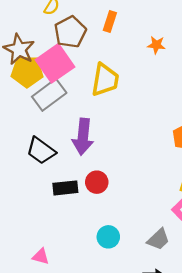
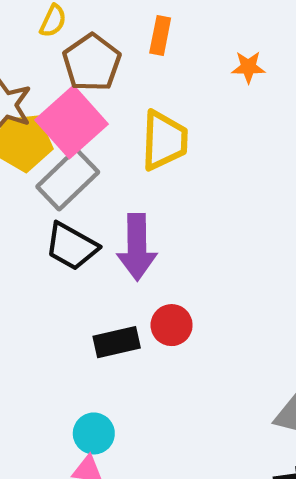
black trapezoid: (41, 151) -> (71, 246), moved
cyan circle: (108, 237) -> (94, 433), moved

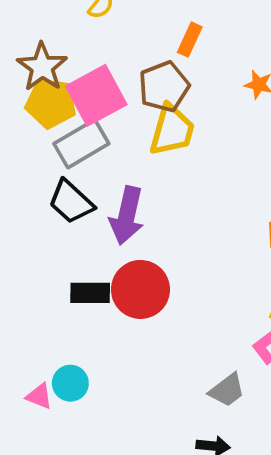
brown pentagon: (92, 63) -> (164, 87), moved
red circle: (172, 325) -> (140, 289), size x1.6
cyan circle: (94, 433) -> (70, 383), moved

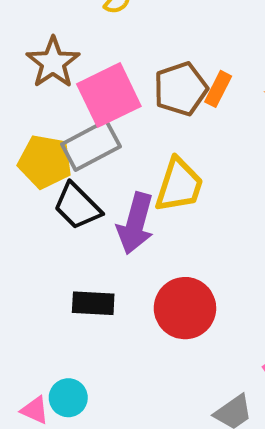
orange rectangle: (190, 40) -> (218, 89), moved
yellow pentagon: (51, 103) -> (45, 162), moved
yellow trapezoid: (172, 130) -> (179, 185), moved
red circle: (140, 289) -> (185, 308), moved

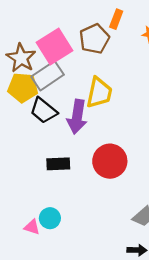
brown star: (53, 62) -> (21, 58), moved
orange rectangle: (218, 89) -> (116, 19), moved

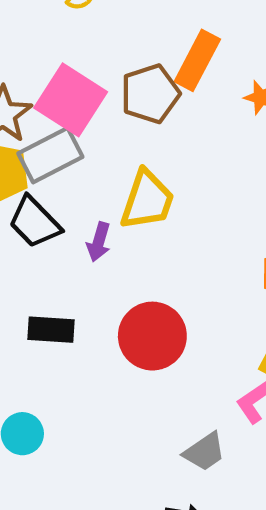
orange rectangle: (116, 19) -> (197, 60), size x1.5
pink square: (55, 47) -> (71, 100), turned -32
purple arrow: (77, 117) -> (99, 242), size x0.6

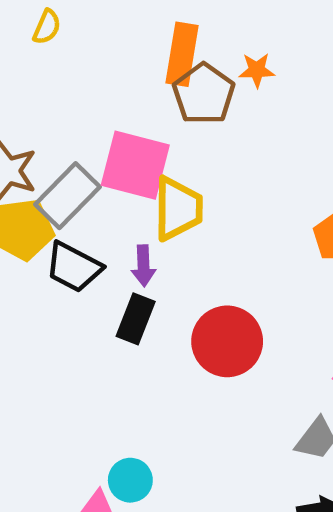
brown pentagon: (150, 94) -> (204, 94), moved
pink square: (71, 100) -> (135, 165), moved
black rectangle: (51, 330) -> (136, 319), moved, turned -54

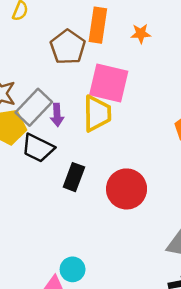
brown pentagon: (204, 94) -> (68, 47), moved
pink square: (135, 165) -> (109, 83), moved
purple arrow: (144, 266) -> (57, 115), moved

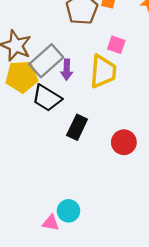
pink square: (109, 83) -> (116, 45), size x0.5
red circle: (127, 189) -> (124, 142), size x0.7

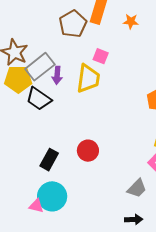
black rectangle: (77, 127) -> (49, 160), moved
red circle: (124, 142) -> (88, 151), moved
cyan circle: (68, 211) -> (52, 196), size x1.5

